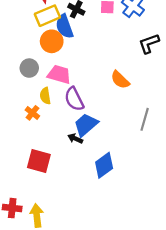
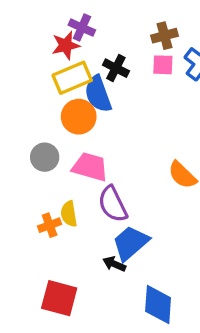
yellow semicircle: (45, 96) -> (69, 214), moved
orange cross: (32, 113) -> (50, 225), turned 32
blue diamond: (104, 165) -> (158, 305), turned -50

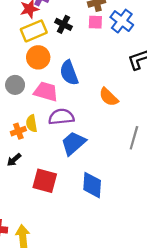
blue semicircle: (98, 94) -> (69, 73), moved
purple semicircle: (113, 204) -> (61, 117), turned 110
black arrow: (114, 264) -> (14, 160), moved, turned -64
red square: (59, 298) -> (45, 181), moved

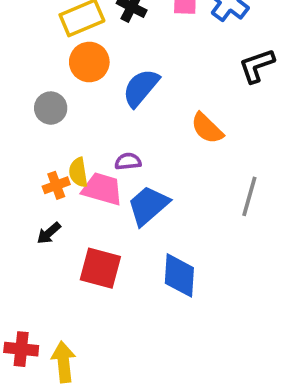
blue semicircle: (69, 73) -> (141, 88), turned 60
pink trapezoid: (46, 91) -> (102, 189), moved
purple semicircle: (61, 117) -> (128, 161), size x0.6

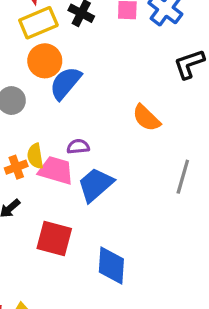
blue semicircle: (141, 88) -> (65, 83), moved
blue diamond: (179, 275) -> (111, 266), moved

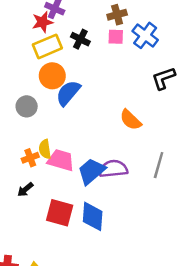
purple semicircle: (78, 147) -> (113, 169), moved, size x1.6
blue diamond: (111, 266) -> (93, 216), moved

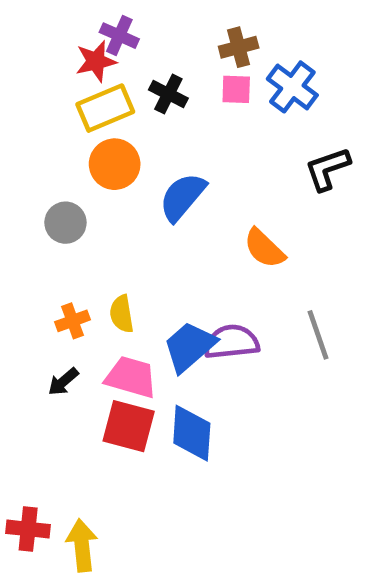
blue semicircle: (68, 93) -> (182, 197), moved
yellow semicircle: (45, 149) -> (122, 314), moved
pink trapezoid: (61, 160) -> (131, 377), moved
gray line: (159, 165) -> (318, 335), turned -35

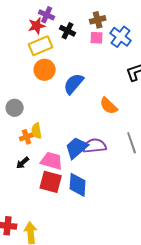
black cross: (168, 94) -> (68, 31), moved
gray circle: (65, 223) -> (15, 108), moved
yellow semicircle: (122, 314) -> (37, 131), moved

